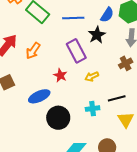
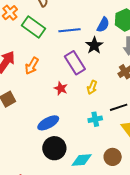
yellow arrow: (92, 77) -> (92, 87), turned -40
blue ellipse: (39, 96) -> (48, 123), moved
black circle: (58, 118) -> (54, 148), moved

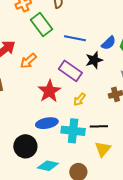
purple rectangle: (75, 63) -> (70, 71), turned -40
red star: (61, 88) -> (49, 91), size x1.6
cyan cross: (95, 119) -> (73, 131), size x1.6
blue ellipse: (48, 123) -> (47, 123), moved

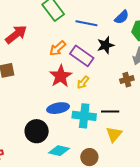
blue semicircle: (109, 43) -> (122, 17), moved
orange arrow: (28, 61) -> (58, 48), moved
yellow arrow: (79, 99) -> (83, 82), moved

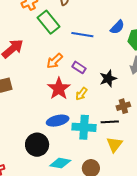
black star: (106, 45) -> (108, 78), moved
purple rectangle: (82, 56) -> (79, 67), size x0.6
brown cross: (127, 80) -> (123, 106), moved

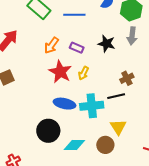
black star: (108, 78) -> (107, 44), moved, turned -30
blue ellipse: (58, 121) -> (64, 104), turned 35
yellow triangle: (114, 144) -> (118, 127), moved

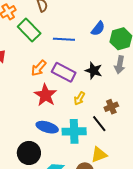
purple rectangle: (77, 48) -> (64, 72), size x1.6
yellow arrow: (83, 73) -> (79, 98), moved
black line: (116, 96) -> (99, 124), turned 60
yellow triangle: (118, 127) -> (99, 155), turned 36

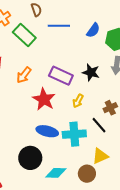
blue line: (64, 39) -> (59, 26), moved
orange arrow: (39, 68) -> (24, 75), moved

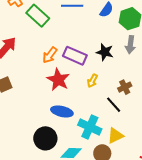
orange arrow: (24, 75) -> (50, 55), moved
cyan cross: (74, 134) -> (90, 127), moved, turned 30

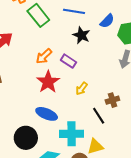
black star: (105, 52) -> (81, 35), moved
purple rectangle: (75, 56) -> (69, 61), size x0.7
cyan cross: (90, 127) -> (72, 134), turned -35

